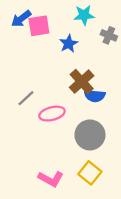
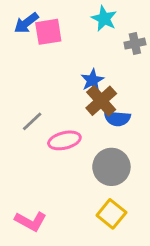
cyan star: (84, 15) -> (104, 19), turned 30
gray cross: (109, 35) -> (135, 44), turned -35
blue star: (69, 44) -> (92, 80), moved
pink L-shape: (51, 179) -> (31, 221), moved

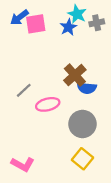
gray cross: (135, 44) -> (97, 23), moved
blue star: (92, 80) -> (68, 27), moved

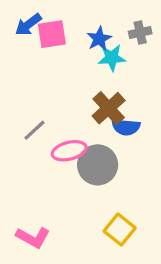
cyan star: (77, 14) -> (112, 58), moved, turned -30
gray circle: (82, 124) -> (98, 165), moved

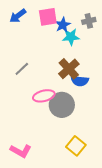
pink square: (52, 34) -> (48, 17), moved
gray line: (35, 130) -> (22, 69), moved

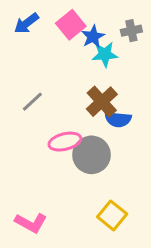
pink square: (48, 17) -> (71, 25), turned -30

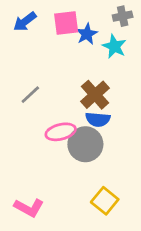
pink square: (71, 25) -> (66, 23), turned 32
gray cross: (131, 31) -> (123, 16), moved
cyan star: (105, 54) -> (114, 46), moved, turned 30
blue semicircle: (118, 119) -> (98, 119), moved

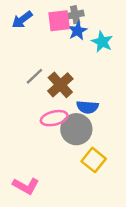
gray cross: (123, 16) -> (75, 15), moved
gray line: (30, 95) -> (34, 76), moved
brown cross: (95, 95) -> (60, 85), moved
yellow square: (105, 201) -> (94, 160), moved

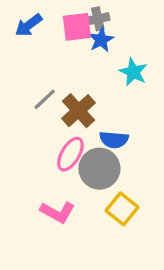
cyan star: (102, 42) -> (133, 72), moved
pink ellipse: (54, 118) -> (70, 154), turned -45
pink L-shape: (26, 186) -> (58, 212), moved

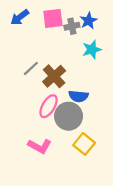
gray cross: (98, 19) -> (72, 26), moved
blue star: (101, 40) -> (89, 21), moved
cyan star: (133, 72) -> (92, 50), turned 30

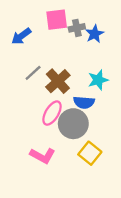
blue arrow: (20, 17) -> (21, 36), moved
blue star: (89, 21) -> (95, 34), moved
cyan star: (92, 50) -> (98, 80), moved

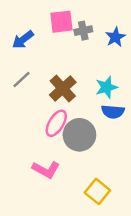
blue star: (95, 34) -> (115, 37), moved
gray line: (33, 73) -> (22, 80), moved
blue semicircle: (84, 102) -> (113, 112), moved
yellow square: (90, 153) -> (97, 191), moved

